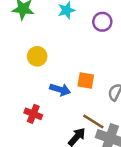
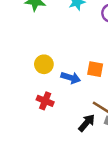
yellow circle: (37, 56) -> (44, 64), moved

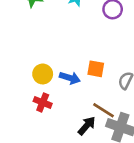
yellow circle: (44, 64) -> (43, 74), moved

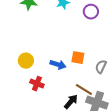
yellow circle: (43, 74) -> (26, 61), moved

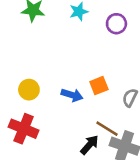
orange square: (78, 58) -> (99, 86), turned -32
red cross: (37, 84) -> (24, 129), moved, size x1.5

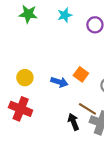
orange square: (99, 86) -> (81, 74), turned -32
black arrow: (90, 145) -> (73, 122), turned -63

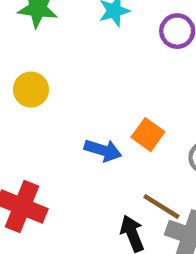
yellow circle: (25, 78) -> (31, 90), moved

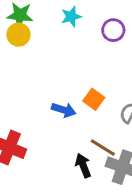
yellow circle: (31, 90) -> (18, 35), moved

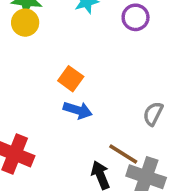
orange square: (94, 99) -> (71, 79), moved

